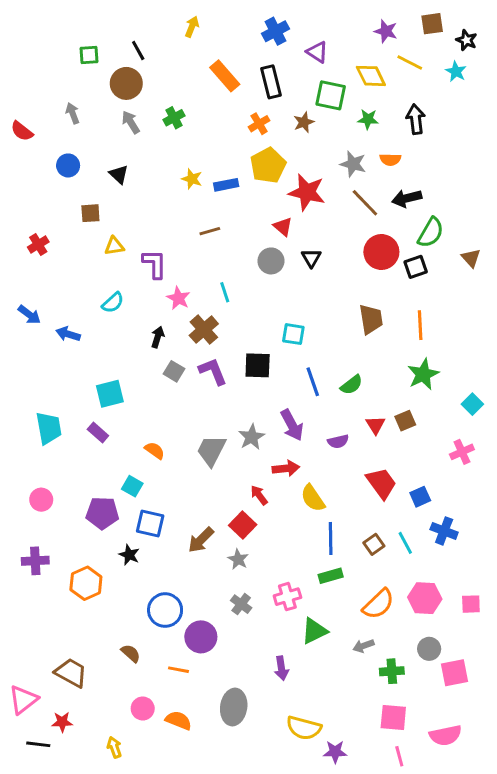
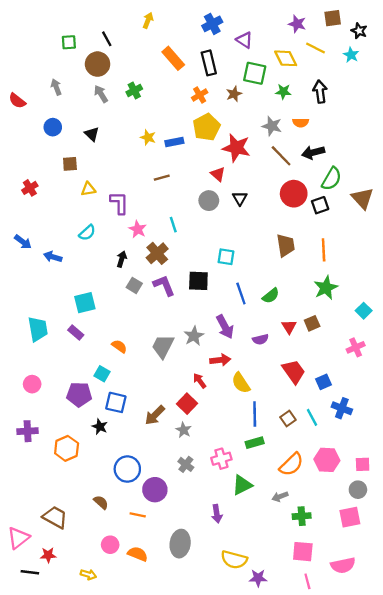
brown triangle: (471, 258) -> (363, 198), size x1.5
gray circle: (429, 649) -> (358, 490), moved
yellow arrow: (114, 747) -> (88, 575), turned 126

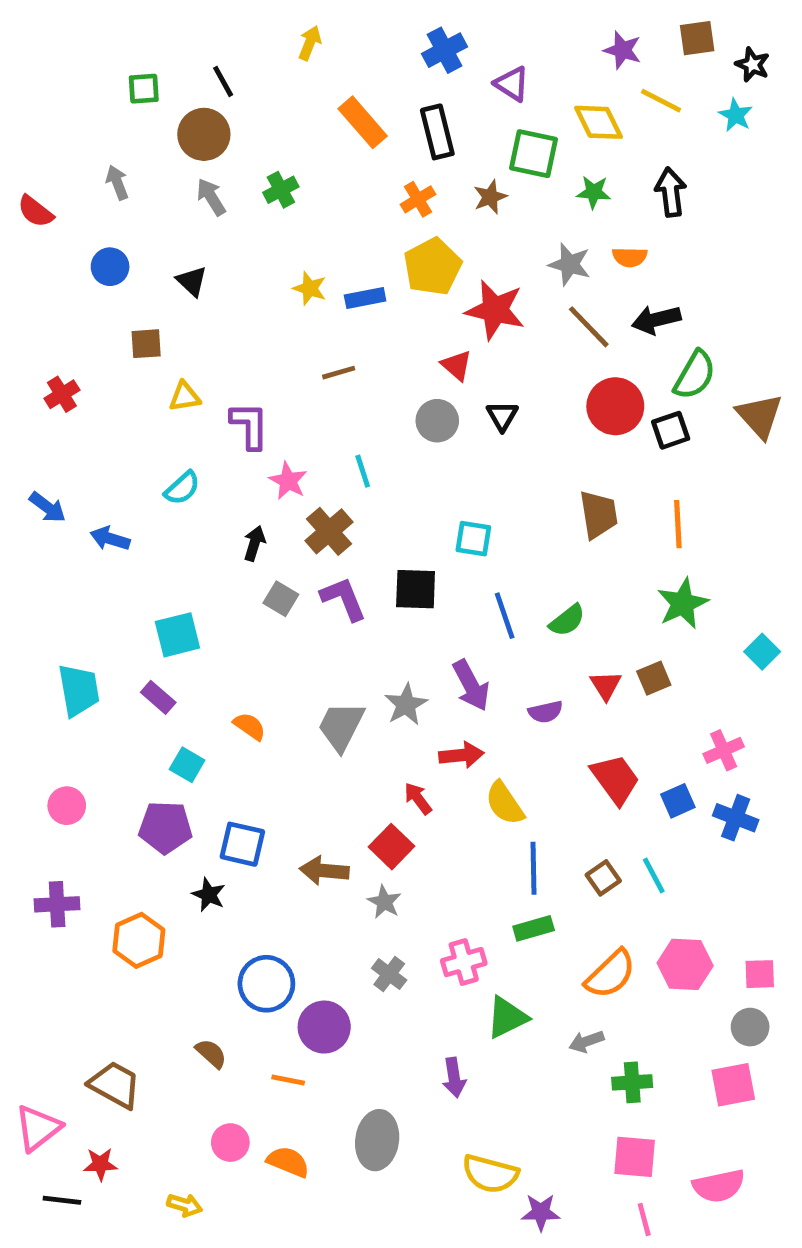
pink cross: (356, 347) -> (724, 750), moved
cyan square: (102, 374) -> (187, 765), moved
blue cross: (342, 408) -> (736, 818), moved
brown arrow: (155, 415) -> (324, 871), turned 50

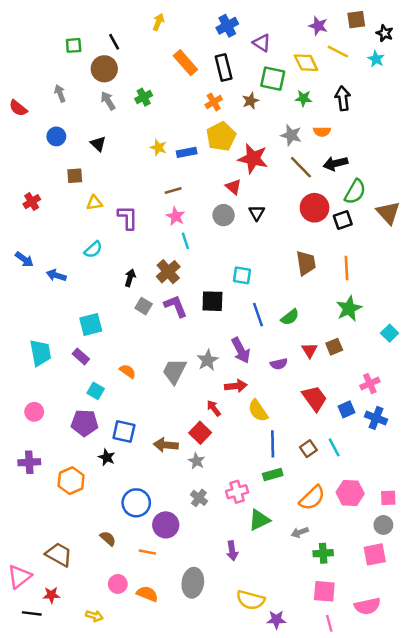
pink star: (288, 481) -> (176, 216), moved

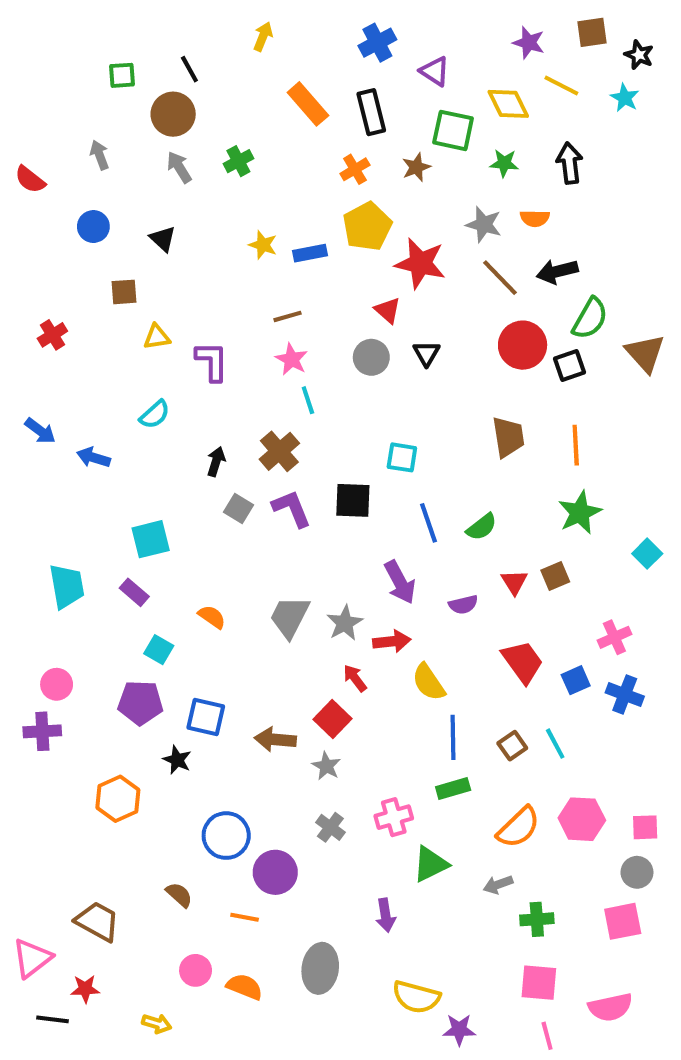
gray star: (208, 360) -> (345, 623), moved
purple cross: (29, 462) -> (42, 731), moved

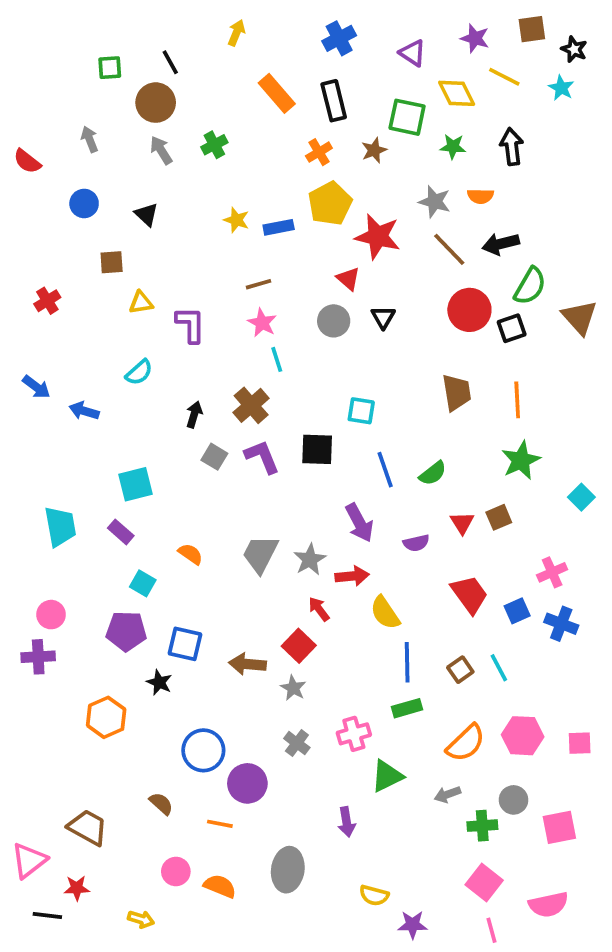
purple triangle: (435, 71) -> (413, 53), moved
gray circle: (637, 872) -> (514, 800), moved
pink square: (539, 983) -> (484, 882), turned 33
yellow semicircle: (416, 997) -> (374, 895), size x0.7

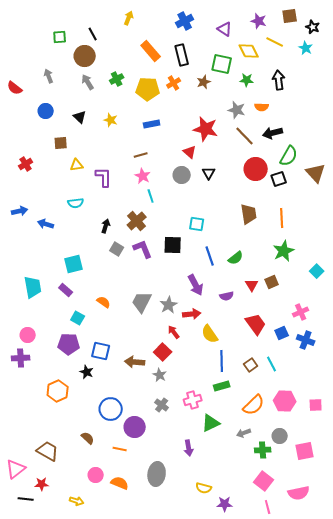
yellow pentagon: (330, 203) -> (148, 89), moved, turned 30
yellow star: (236, 220) -> (111, 120), moved
cyan semicircle: (139, 372) -> (76, 203), turned 35
blue arrow: (36, 387) -> (20, 211), turned -49

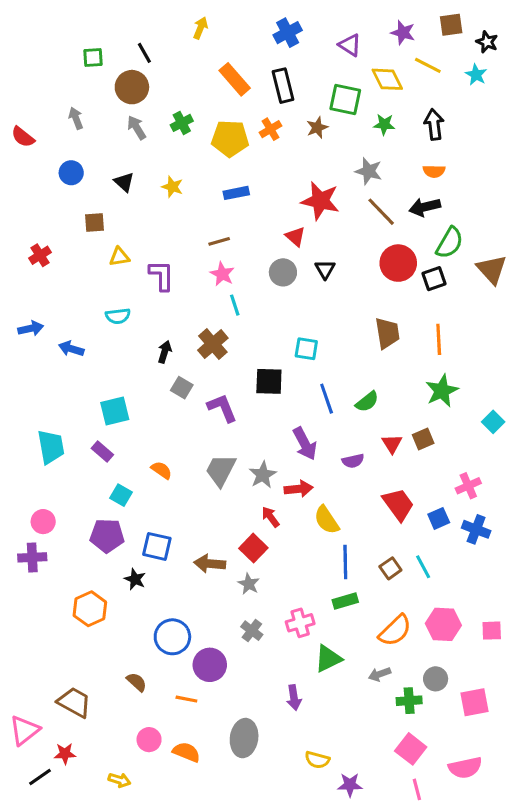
orange semicircle: (262, 107) -> (434, 171), moved
purple L-shape: (143, 249) -> (222, 408), moved
black line: (26, 499) -> (40, 777), turned -42

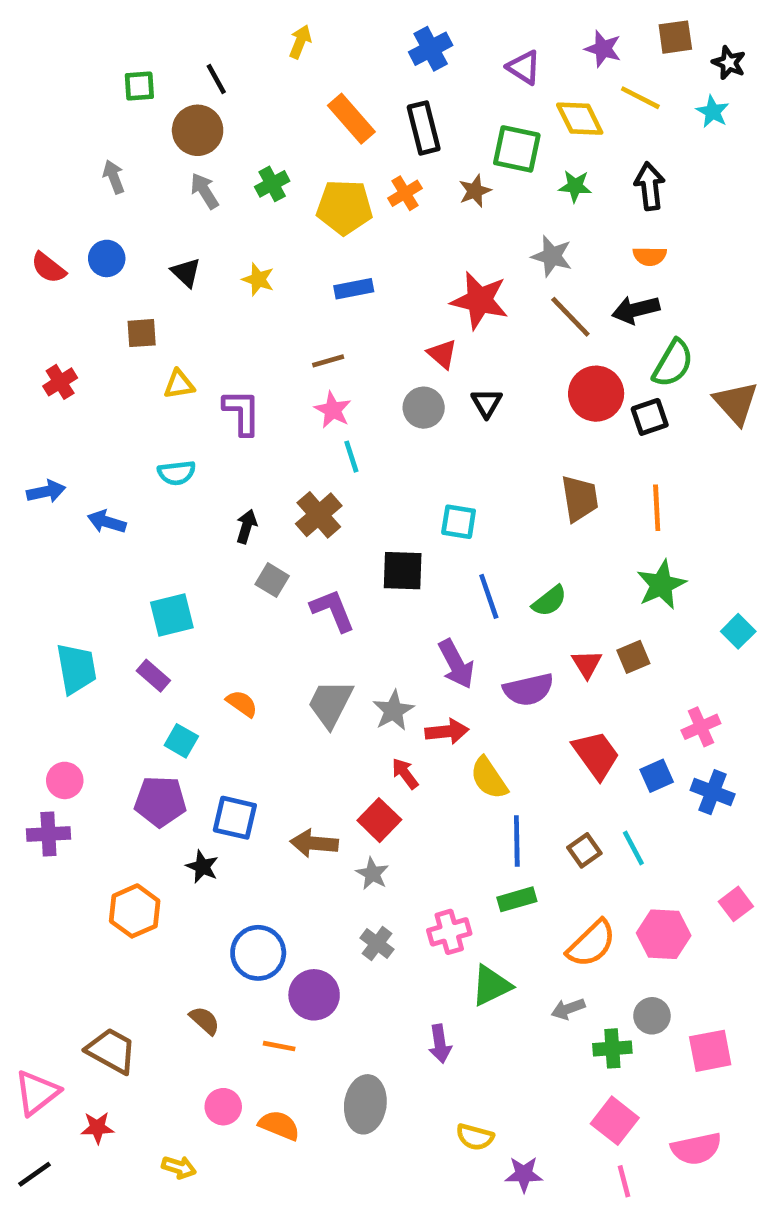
red semicircle: (23, 137) -> (48, 268), moved
purple semicircle: (353, 461) -> (528, 690), size x1.5
pink square: (492, 631) -> (736, 904), moved, turned -35
black line: (40, 777) -> (34, 1174), moved

